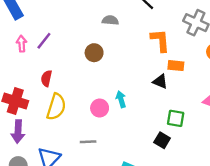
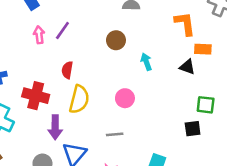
cyan arrow: (121, 99) -> (146, 62), moved
purple arrow: (18, 132) -> (55, 127), moved
black square: (162, 140) -> (193, 129), turned -35

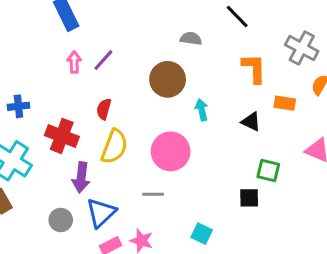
brown circle: (116, 40) -> (168, 79), size x1.5
orange rectangle: (203, 49) -> (285, 103), moved
pink circle: (125, 98) -> (171, 151), size x1.6

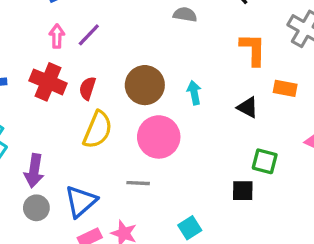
brown circle: (168, 79) -> (145, 85), moved
red cross: (62, 136) -> (48, 82), moved
purple arrow: (81, 177) -> (34, 171), moved
cyan square: (202, 234) -> (190, 228), turned 30

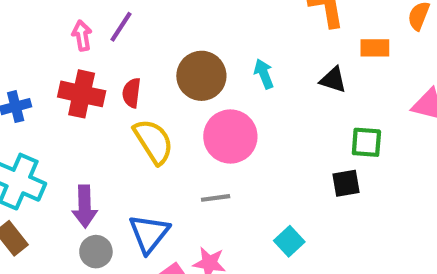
yellow semicircle: (98, 130) -> (154, 141), turned -45

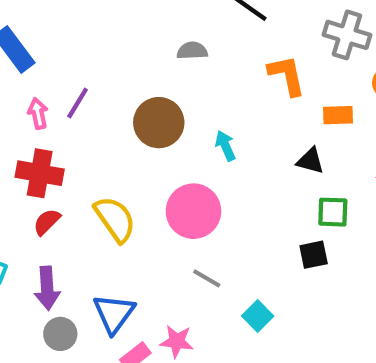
brown circle: (201, 76) -> (159, 123), moved
black triangle: (333, 80) -> (310, 161), moved
red semicircle: (132, 93) -> (47, 222), moved, turned 40
gray line: (216, 198) -> (207, 278), moved, turned 40

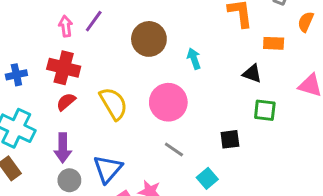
black square: (314, 255) -> (230, 139), moved

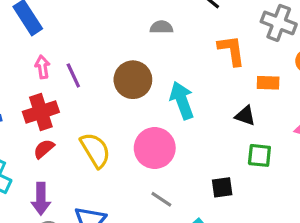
purple line: (94, 21) -> (73, 75), moved, turned -60
cyan arrow: (194, 59) -> (182, 100), size x1.6
red cross: (64, 68) -> (41, 112), turned -32

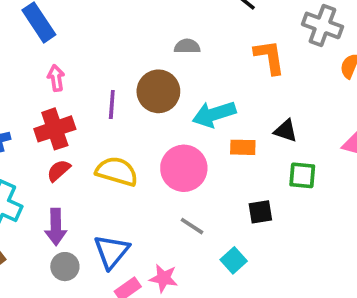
gray semicircle: (162, 27) -> (187, 46), moved
purple line: (73, 75) -> (112, 104), moved, turned 30
orange rectangle: (268, 83) -> (243, 147), moved
cyan arrow: (182, 100) -> (214, 114), turned -87
yellow semicircle: (95, 150) -> (117, 171), turned -42

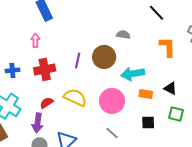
pink arrow: (56, 78) -> (35, 40), moved
red semicircle: (59, 171) -> (47, 103), moved
black square: (260, 212) -> (148, 122), moved

